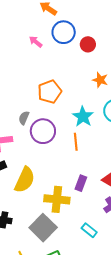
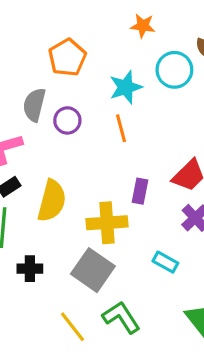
cyan star: (83, 117) -> (126, 87), turned 30
gray semicircle: (24, 118) -> (34, 105), size x1.5
purple circle: (43, 131) -> (67, 120), size x0.7

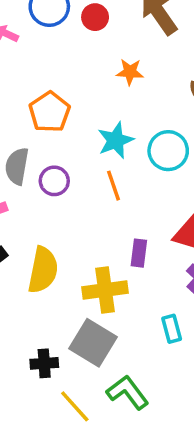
cyan circle: (174, 70) -> (168, 151), moved
cyan rectangle: (165, 262) -> (172, 329), turned 50
black cross: (30, 269) -> (44, 363), moved

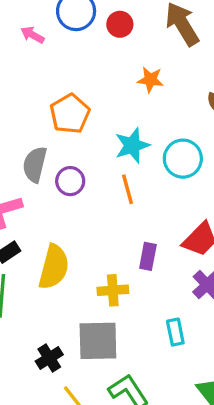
yellow cross: (105, 290) -> (113, 290), size x0.7
gray square: (93, 343) -> (98, 341), turned -36
black cross: (44, 363) -> (49, 358), turned -32

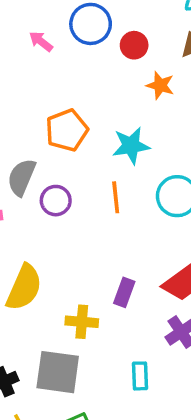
orange star: (150, 80) -> (160, 85), moved
cyan star: (132, 145) -> (131, 146), moved
orange line: (127, 189) -> (116, 197), moved

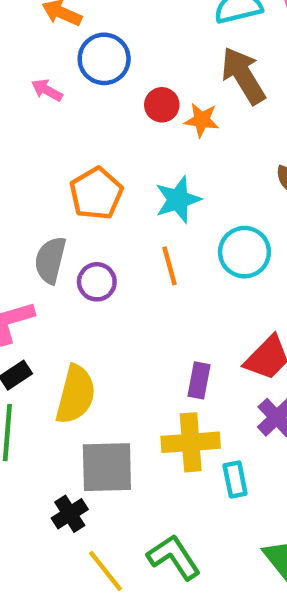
red circle: (134, 45) -> (162, 105), moved
yellow cross: (82, 322) -> (191, 442), moved, size x1.4
gray square: (58, 372) -> (107, 467), moved

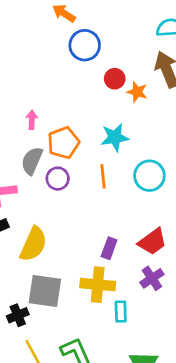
pink arrow: (47, 90) -> (32, 120), moved, turned 54
orange pentagon: (96, 194) -> (63, 143), moved

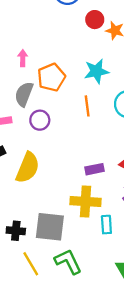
purple circle: (58, 179) -> (40, 120), moved
purple rectangle: (109, 248) -> (94, 169), turned 60
gray square: (45, 291) -> (50, 227), moved
black cross: (18, 315) -> (16, 231), turned 30

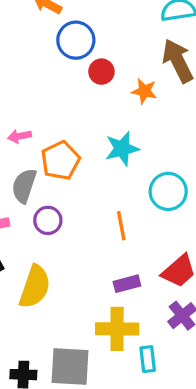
red circle: (95, 20) -> (101, 72), moved
pink arrow: (23, 58) -> (20, 136), turned -98
orange line: (87, 106) -> (121, 226), moved

